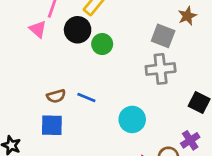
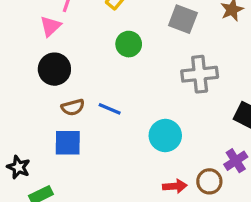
pink triangle: (38, 29) -> (51, 26), turned 36
black circle: (78, 30) -> (54, 69), moved
gray square: (163, 36) -> (183, 19), moved

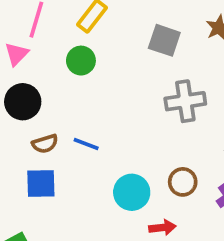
green circle: (129, 44) -> (81, 61), moved
cyan circle: (165, 136) -> (132, 192), moved
brown circle: (209, 181) -> (183, 182), moved

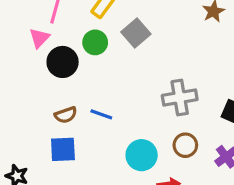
gray square: (164, 40) -> (136, 33), moved, turned 32
gray cross: (185, 101) -> (180, 97), moved
black circle: (23, 102) -> (63, 62), moved

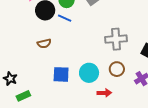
blue line: (101, 114) -> (65, 18), moved
blue square: (63, 149) -> (61, 74), moved

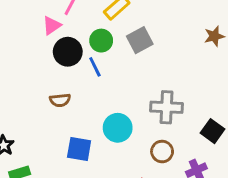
blue line: (65, 18) -> (95, 67), turned 32
cyan circle: (89, 73) -> (118, 128), moved

